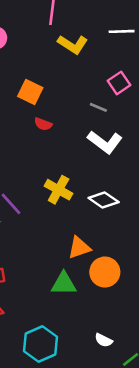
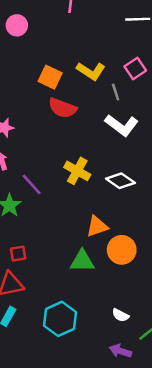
yellow L-shape: (73, 44) -> (91, 71), moved
gray line: (98, 107) -> (116, 92), turned 49
red semicircle: (43, 124) -> (62, 108), size x1.6

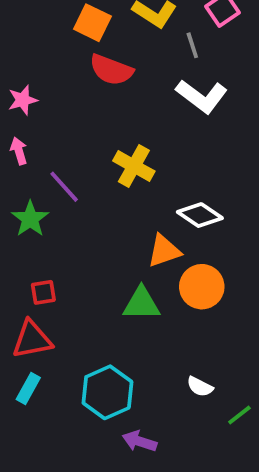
white diamond: (120, 181) -> (200, 215), moved
purple arrow: (120, 351) -> (140, 441), moved

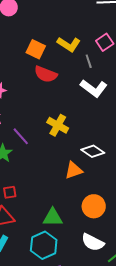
orange circle: (202, 287) -> (94, 206), moved
green triangle: (141, 304) -> (53, 217), moved
white semicircle: (200, 387) -> (93, 242), size x1.6

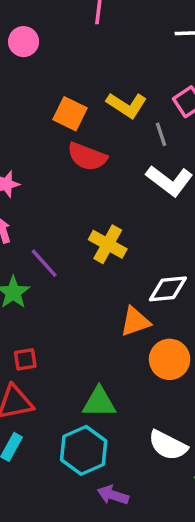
white diamond: (93, 151) -> (168, 289), turned -40
orange circle: (94, 206) -> (170, 359), moved

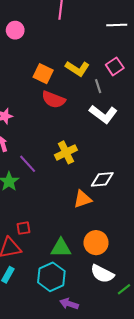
yellow cross: (108, 244) -> (66, 152), turned 35
red square: (25, 359) -> (23, 228), moved
orange circle: (170, 359) -> (96, 243), moved

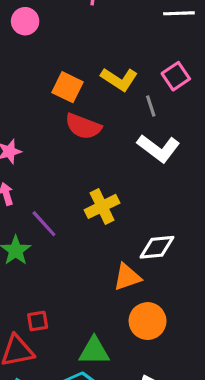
orange circle: (96, 243) -> (148, 321), moved

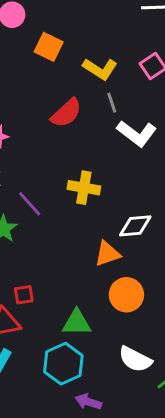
orange square: (67, 87) -> (49, 47), moved
gray line: (151, 106) -> (112, 103), moved
red semicircle: (83, 126) -> (66, 113), turned -64
yellow cross: (102, 206) -> (84, 188), turned 36

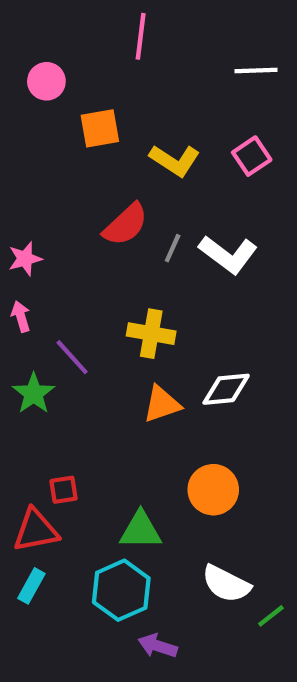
orange square: (49, 47) -> (100, 128), turned -36
gray line: (112, 103) -> (173, 248), moved, turned 42
orange triangle: (107, 254) -> (162, 404), moved

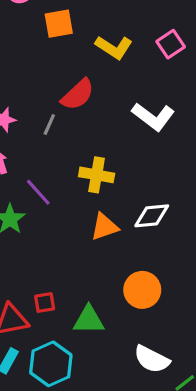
gray line: (173, 248) -> (49, 124), moved
red square: (64, 490) -> (45, 302), moved
cyan hexagon: (121, 590) -> (51, 364), moved

